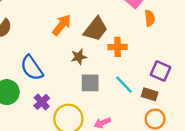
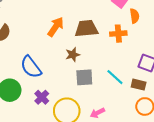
brown trapezoid: (96, 29) -> (86, 29), turned -130
orange cross: (118, 47) -> (118, 34), moved

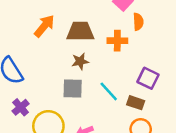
brown star: (73, 55) -> (80, 61), moved

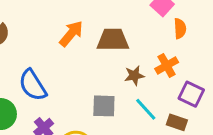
orange cross: (117, 41) -> (167, 65), moved, turned -30
brown star: (80, 61) -> (134, 76), moved

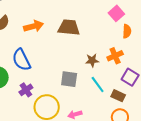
orange arrow: (71, 34) -> (34, 26), moved, turned 30
brown trapezoid: (113, 40) -> (69, 28), moved

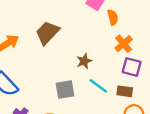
brown trapezoid: (69, 28) -> (47, 33), turned -35
orange cross: (115, 56) -> (124, 44), moved

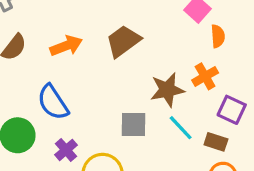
orange cross: (124, 44) -> (205, 76), moved
brown star: (84, 61) -> (167, 90), size x1.5

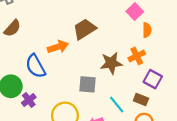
orange arrow: (66, 46) -> (58, 47), moved
cyan line: (181, 128) -> (117, 105), moved
purple cross: (66, 150) -> (29, 100), moved

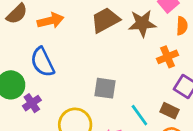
orange arrow: (58, 47) -> (51, 21), moved
brown star: (111, 63) -> (142, 23), moved

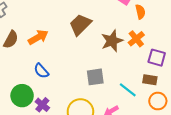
brown star: (142, 23) -> (112, 41), moved
blue semicircle: (42, 62) -> (41, 71), size x0.7

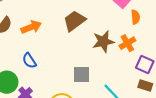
brown rectangle: (150, 80) -> (145, 86), moved

